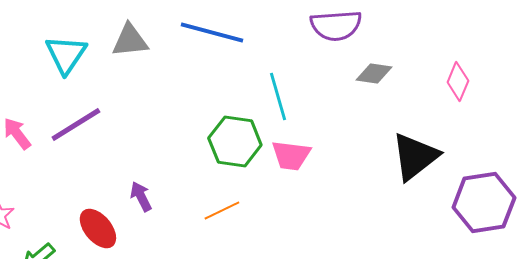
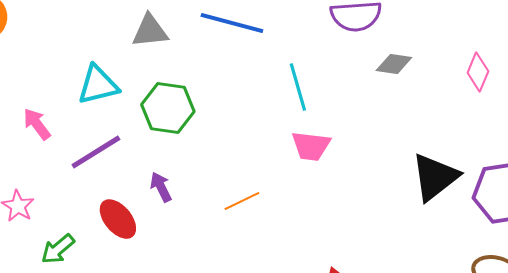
cyan triangle: (66, 54) -> (98, 85), moved, turned 42
purple line: (76, 124) -> (96, 152), moved
green hexagon: (235, 141) -> (168, 108), moved
black triangle: (415, 156) -> (435, 177), moved

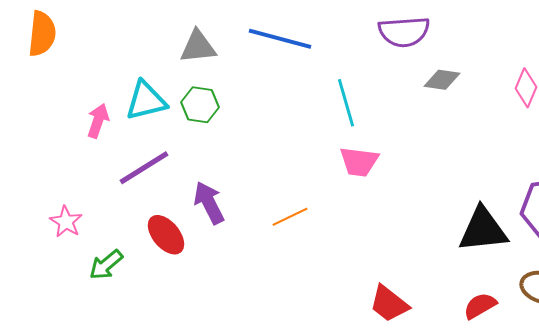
green hexagon: (168, 108) -> (200, 105), moved, size x0.7
pink arrow: (37, 124) -> (98, 121), moved, turned 56
black triangle: (435, 177) -> (483, 230), moved, turned 32
purple arrow: (161, 187) -> (209, 203), size x1.4

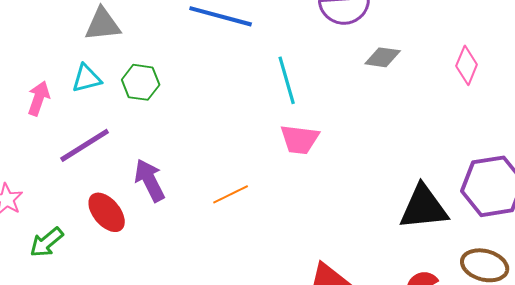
gray triangle: (198, 47) -> (103, 24), moved
cyan triangle: (146, 101) -> (87, 78), size x0.7

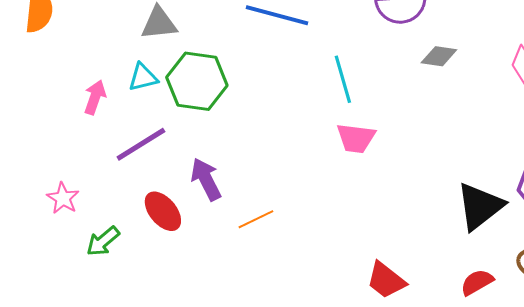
green hexagon: (141, 82) -> (197, 81), size x1.6
orange line: (231, 194) -> (256, 219), moved
black triangle: (424, 207) -> (480, 206), turned -32

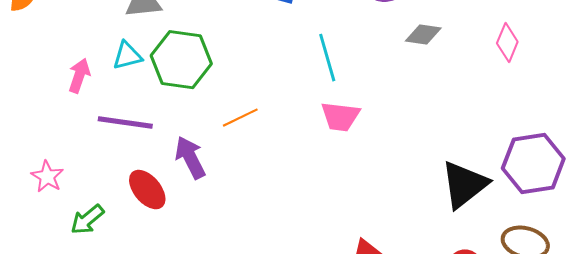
purple line: (141, 144) -> (125, 123), turned 40
orange line: (256, 219) -> (240, 118), moved

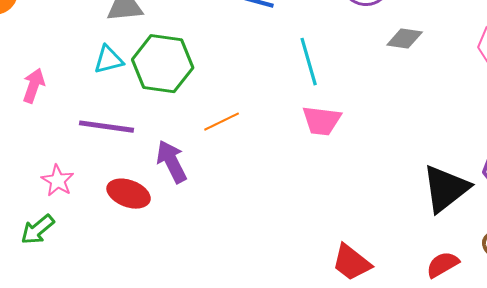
pink arrow: (79, 76) -> (34, 86), moved
pink star: (47, 177) -> (58, 181), moved
red ellipse: (147, 190) -> (129, 194), turned -30
green arrow: (87, 220) -> (38, 230), moved

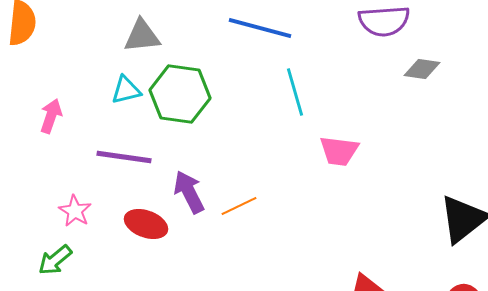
cyan line: (309, 62) -> (295, 92), moved
orange line: (222, 122) -> (239, 206), moved

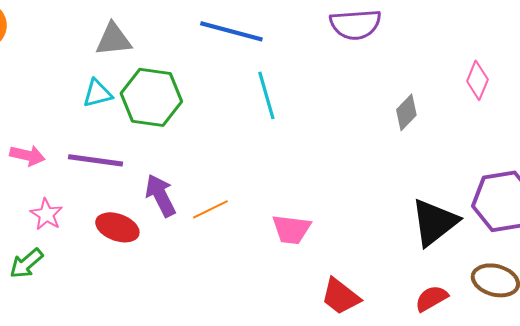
gray diamond: (422, 69) -> (406, 112), moved, turned -54
pink arrow: (51, 116) -> (27, 155), moved, turned 84
pink trapezoid: (339, 151) -> (291, 229), moved

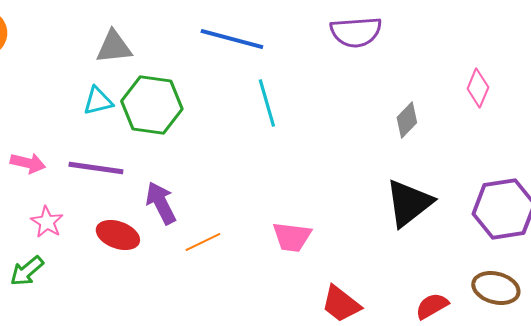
orange line: (210, 209) -> (203, 242), moved
black triangle: (434, 222) -> (409, 203), moved

